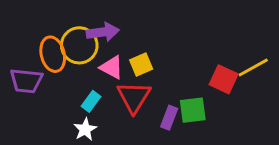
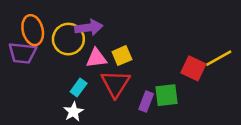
orange ellipse: (53, 54) -> (33, 30), moved
pink triangle: (112, 67) -> (96, 58), turned -35
purple trapezoid: (26, 81) -> (22, 53), moved

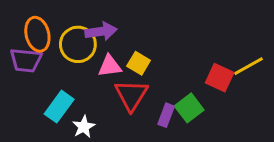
yellow square: (122, 56) -> (139, 63), turned -36
cyan rectangle: (79, 87) -> (59, 107), moved, size x1.5
green square: (167, 95) -> (189, 108), turned -30

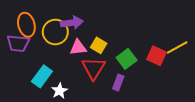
green square: (189, 108) -> (127, 59), moved

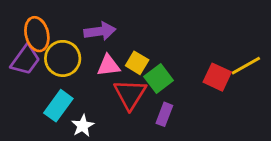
yellow circle: (55, 32) -> (63, 58), moved
purple trapezoid: (18, 43) -> (25, 60), turned -60
green square: (127, 59) -> (159, 79), moved

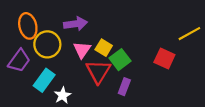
purple trapezoid: (25, 60) -> (19, 61), moved
pink triangle: (108, 66) -> (82, 50), turned -48
yellow line: (246, 66) -> (189, 34), moved

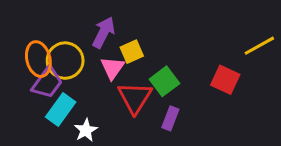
purple arrow: (76, 24) -> (104, 32), turned -55
orange ellipse: (28, 26) -> (38, 59), moved
yellow square: (104, 48) -> (132, 52), moved, turned 35
purple trapezoid: (19, 61) -> (47, 83), moved

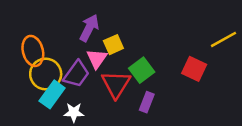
yellow circle: (65, 61) -> (46, 74), moved
purple trapezoid: (47, 83) -> (76, 74), moved
white star: (86, 130) -> (74, 112), turned 30

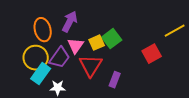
yellow square: (113, 45) -> (97, 43), moved
orange ellipse: (33, 51) -> (43, 30), moved
red square: (194, 69) -> (152, 54), turned 36
green square: (142, 70) -> (112, 39), moved

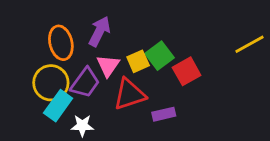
red square: (152, 54) -> (187, 71), moved
red triangle: (91, 66) -> (129, 94), turned 40
purple rectangle: (115, 80) -> (164, 114), turned 56

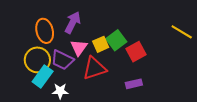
yellow line: (249, 44) -> (182, 32), turned 60
purple trapezoid: (85, 83) -> (62, 60), turned 80
purple rectangle: (164, 114) -> (134, 84), moved

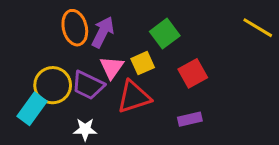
orange ellipse: (45, 31) -> (75, 28), moved
yellow line: (182, 32) -> (258, 28), moved
green square: (116, 40) -> (165, 34), moved
cyan rectangle: (43, 77) -> (32, 109), moved

